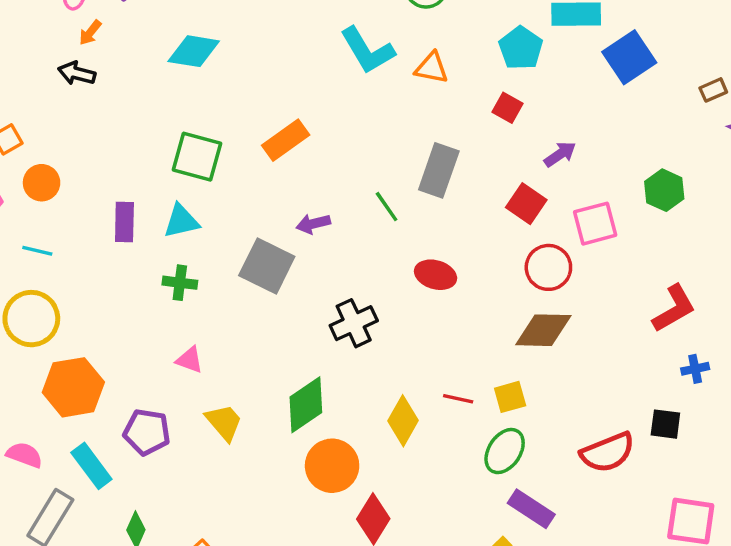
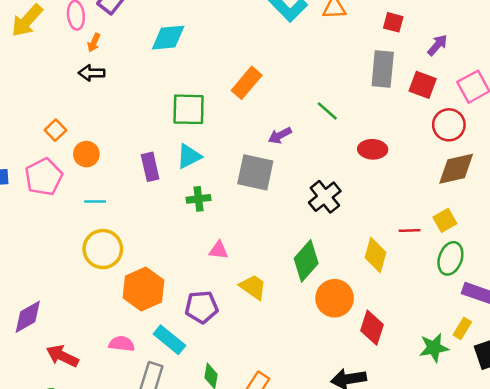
gray rectangle: (439, 170) -> (383, 69), moved

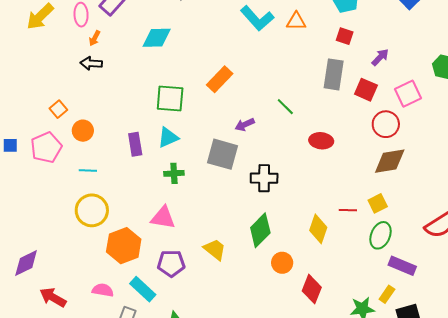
black cross: (325, 197) -> (264, 178), moved, turned 36
pink triangle: (218, 250) -> (163, 218), moved, size x1.5
orange circle: (335, 298) -> (282, 263), size x0.7

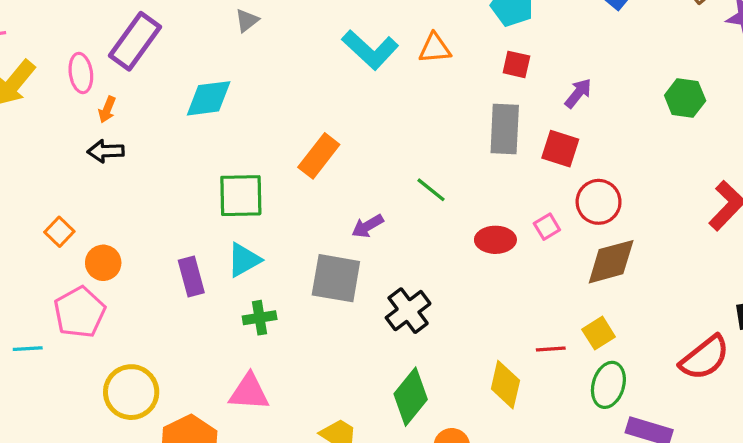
pink square: (408, 94) -> (547, 227), moved, size x0.6
pink pentagon: (46, 147) -> (80, 312), moved
cyan line: (88, 170) -> (28, 349), moved
black cross: (264, 178) -> (408, 311), turned -32

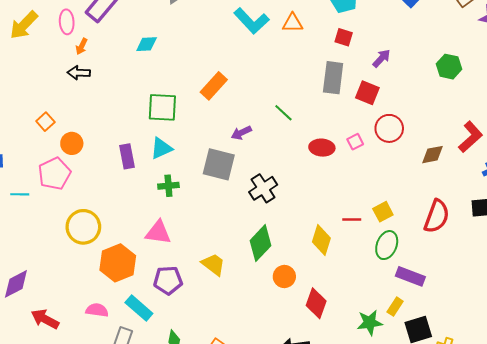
cyan diamond: (209, 98) -> (147, 44), size x0.7
brown diamond: (611, 262) -> (433, 155), moved, size x0.7
red semicircle: (705, 358) -> (437, 216), moved, turned -36

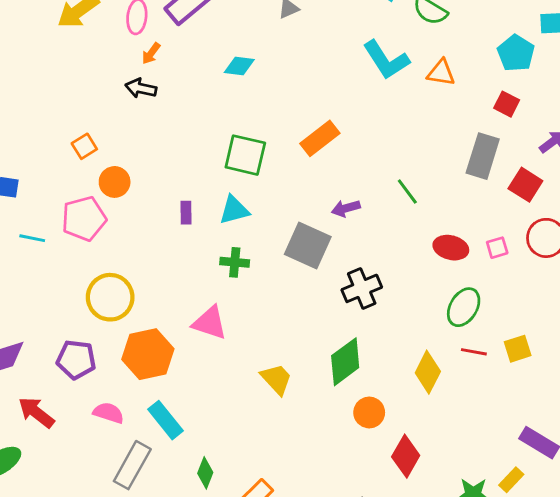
purple rectangle: (127, 156) -> (186, 213), size x0.7
green ellipse: (387, 245) -> (464, 307), moved
purple pentagon: (168, 280) -> (76, 360), moved

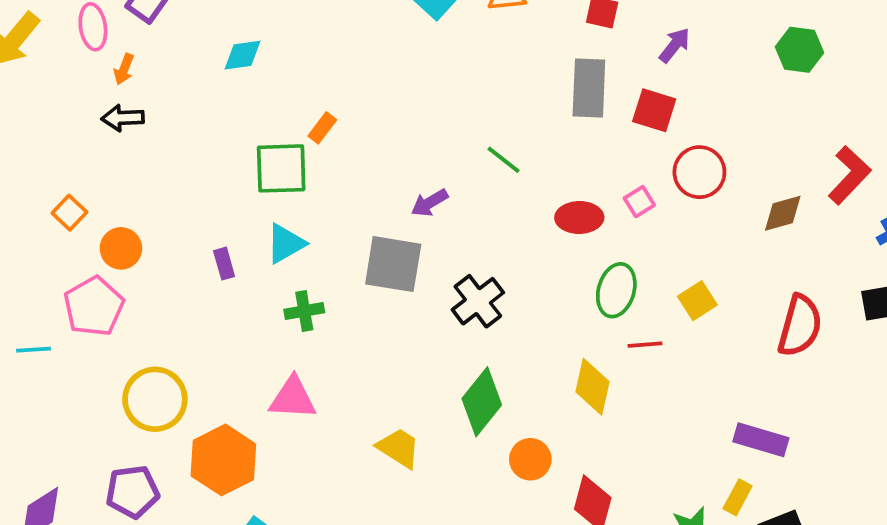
orange rectangle: (320, 138) -> (322, 128), moved, size x0.6
yellow square: (518, 349) -> (697, 301), moved

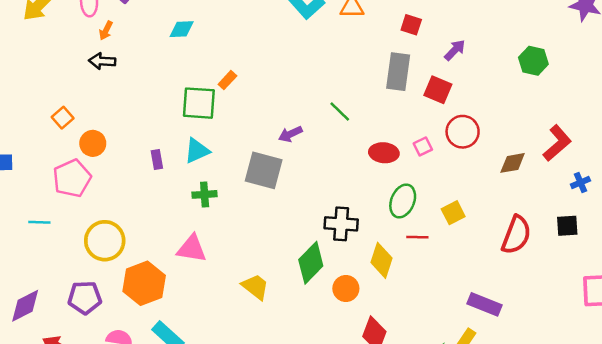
black cross: (478, 301) -> (341, 224), moved, turned 36
cyan line: (34, 350) -> (39, 222), moved
orange circle: (530, 459) -> (346, 288), moved

